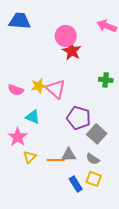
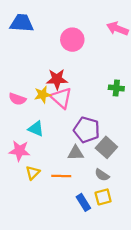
red star: (72, 51) -> (57, 79), moved, turned -30
pink star: (18, 137) -> (20, 151), turned -30
gray triangle: (69, 155) -> (76, 153), moved
yellow square: (94, 179) -> (103, 197), turned -35

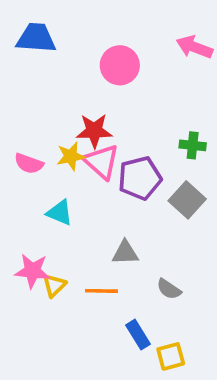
purple pentagon: (87, 130) -> (140, 178), moved, turned -30
gray square: (106, 147) -> (187, 200), moved
pink star: (20, 151) -> (32, 271), moved
yellow square: (103, 197) -> (171, 356), moved

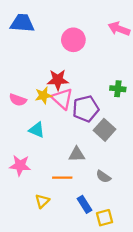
gray square: (187, 200) -> (105, 130), moved
yellow triangle: (54, 285) -> (42, 201), moved

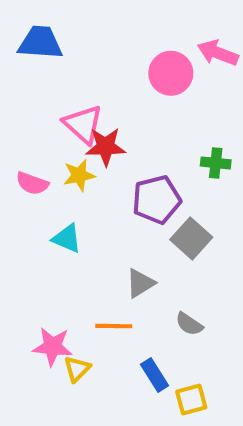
pink circle: (73, 40) -> (171, 73), moved
pink triangle: (62, 99) -> (83, 124), moved
gray triangle: (77, 154) -> (140, 283), turned -30
pink star: (20, 165) -> (53, 346), moved

